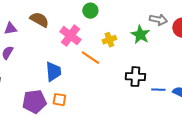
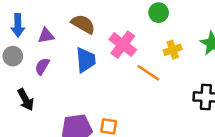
green circle: (90, 11) -> (159, 13), moved
blue trapezoid: (53, 72) -> (86, 60), moved

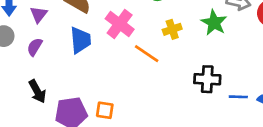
purple triangle: (46, 36) -> (39, 15), turned -42
black arrow: (26, 100) -> (37, 91), moved

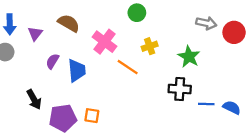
green star: (214, 23) -> (189, 57), moved
blue trapezoid: (80, 40) -> (77, 71), moved
purple semicircle: (35, 47) -> (52, 61), moved

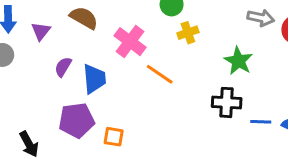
yellow cross: (150, 46) -> (188, 33), moved
black arrow: (34, 99) -> (29, 144), moved
purple pentagon: (63, 118) -> (76, 120), moved

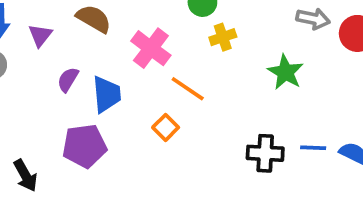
black cross: (227, 102) -> (265, 153), moved
orange square: (114, 137) -> (166, 127), moved, turned 36

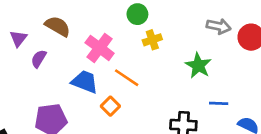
purple semicircle: (68, 80) -> (39, 59), moved
blue trapezoid: (107, 94) -> (85, 82), moved, turned -64
blue line: (313, 148) -> (219, 103), moved

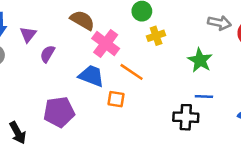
brown semicircle: (58, 26) -> (82, 20), moved
blue line: (219, 103) -> (204, 96), moved
orange square: (110, 106) -> (116, 99), turned -36

